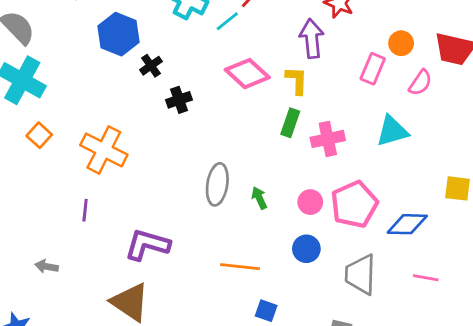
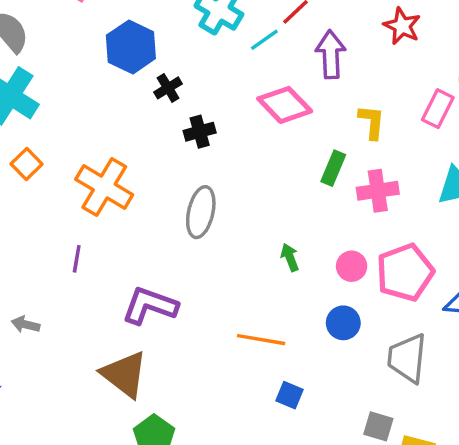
purple arrow: (312, 39) -> (331, 54), moved
yellow L-shape: (297, 80) -> (372, 122), moved
gray ellipse: (217, 184) -> (201, 212), moved

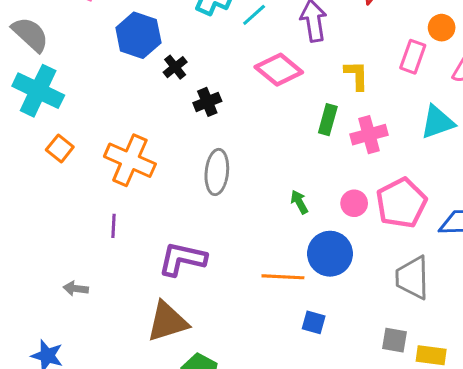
blue circle: (343, 323) -> (330, 254), moved, size x1.5
brown triangle: (124, 374) -> (167, 322), turned -48

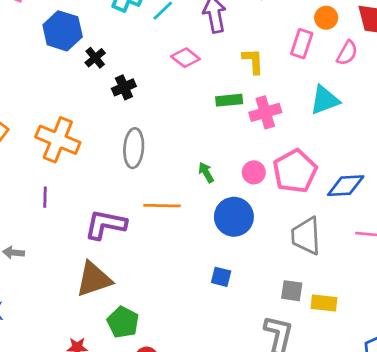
pink diamond: (279, 70) -> (185, 58), size x0.7
green rectangle: (328, 120) -> (229, 100), turned 70
orange line: (283, 277) -> (162, 206), moved

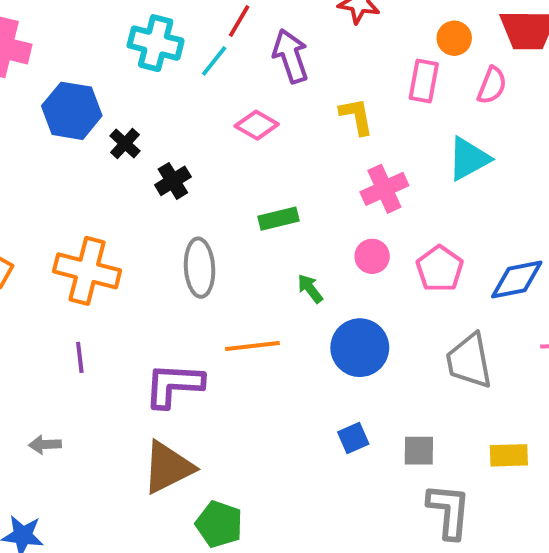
green rectangle: (229, 100) -> (278, 219), moved
pink pentagon: (295, 171) -> (440, 269), size x0.7
pink circle: (254, 172) -> (372, 256), moved
blue square: (221, 277) -> (353, 438), turned -30
gray square: (292, 291) -> (419, 451), moved

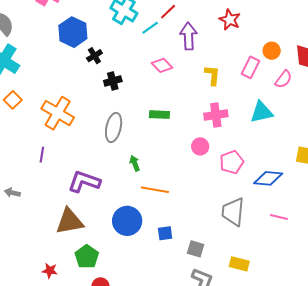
green arrow: (310, 289) -> (135, 163), moved
orange line: (252, 346) -> (155, 190), moved
blue circle: (360, 348) -> (127, 221), moved

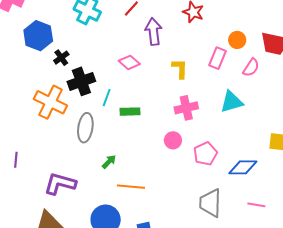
cyan line: (150, 28) -> (107, 98), moved, turned -30
black cross: (113, 81) -> (81, 81), size x1.5
orange cross: (58, 113) -> (50, 102), moved
green arrow: (135, 163) -> (109, 162), turned 70

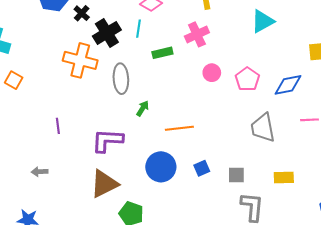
cyan line: (107, 98) -> (139, 29), moved
pink cross: (186, 108) -> (197, 34), moved
green arrow: (109, 162) -> (143, 108), moved

